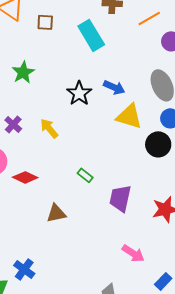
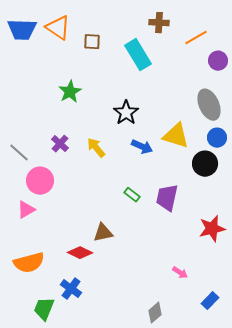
blue arrow: (114, 87) -> (142, 147), moved
red diamond: (25, 177) -> (80, 253), moved
purple trapezoid: (120, 198) -> (167, 198), moved
pink arrow: (133, 253) -> (180, 273), size x0.7

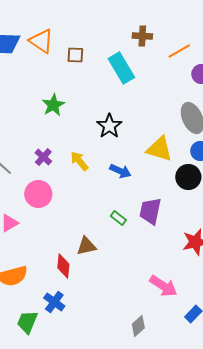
blue arrow: (142, 147) -> (120, 171), moved
pink circle: (40, 181) -> (38, 194), moved
green rectangle: (132, 195) -> (118, 218), moved
red diamond: (80, 253) -> (63, 266), turned 70
pink arrow: (180, 273) -> (163, 286), size x1.8

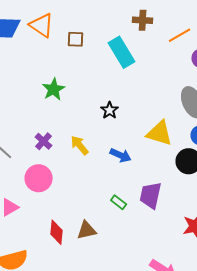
black star: (109, 126) -> (110, 110), size x0.7
red diamond: (63, 266) -> (57, 232), moved

